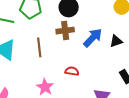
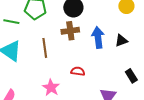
blue arrow: (93, 38) -> (98, 37), turned -50

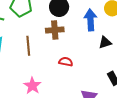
blue arrow: (98, 37) -> (90, 20), moved
red semicircle: (78, 71) -> (66, 62), moved

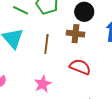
red semicircle: (66, 62) -> (80, 67), size x1.5

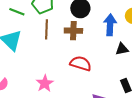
brown line: (46, 44) -> (46, 29), moved

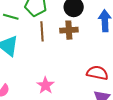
red semicircle: (81, 63) -> (97, 73), moved

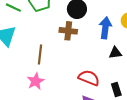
brown line: (42, 31) -> (40, 55), moved

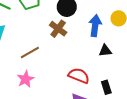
brown cross: (68, 31) -> (58, 29), turned 30
brown line: (40, 55) -> (30, 52), turned 54

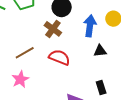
red semicircle: (79, 76) -> (59, 57), moved

